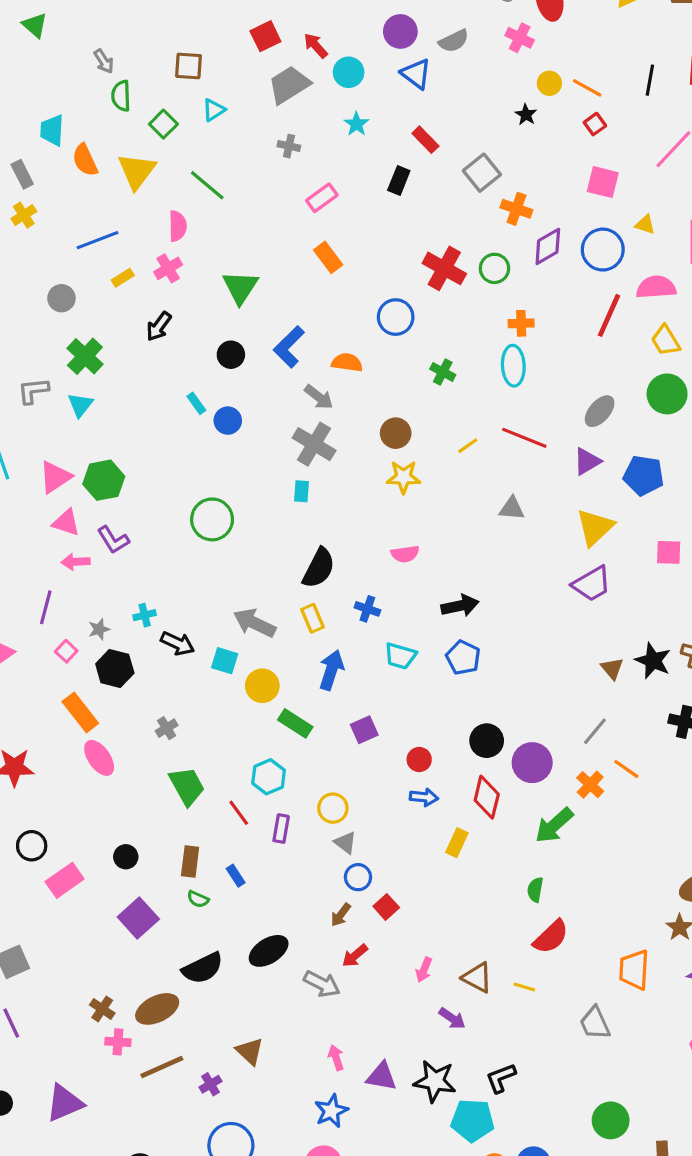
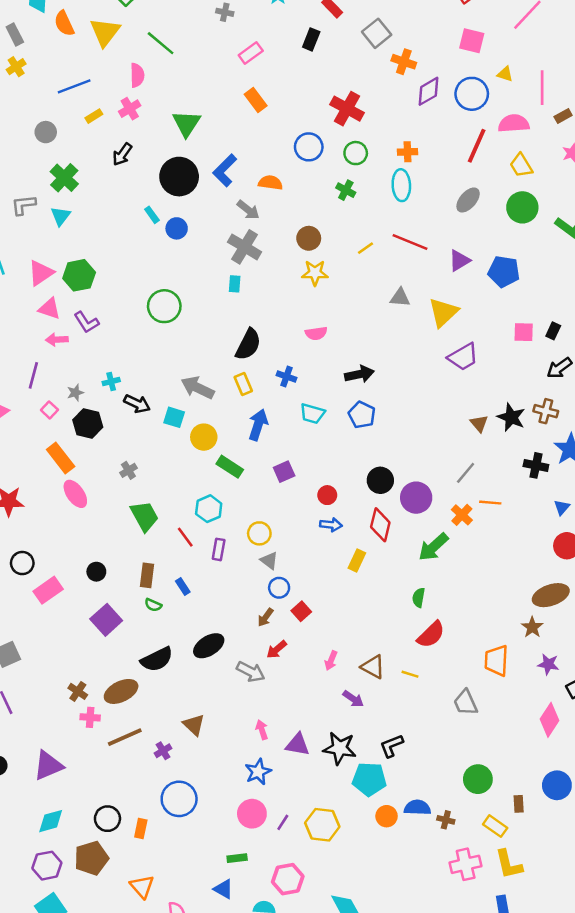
green circle: (494, 268) -> (356, 153), moved
black circle: (231, 355) -> (179, 177), size x1.8
gray ellipse: (600, 411) -> (468, 200), moved
yellow triangle: (595, 527) -> (443, 312), moved
orange line: (626, 769) -> (490, 503), turned -30

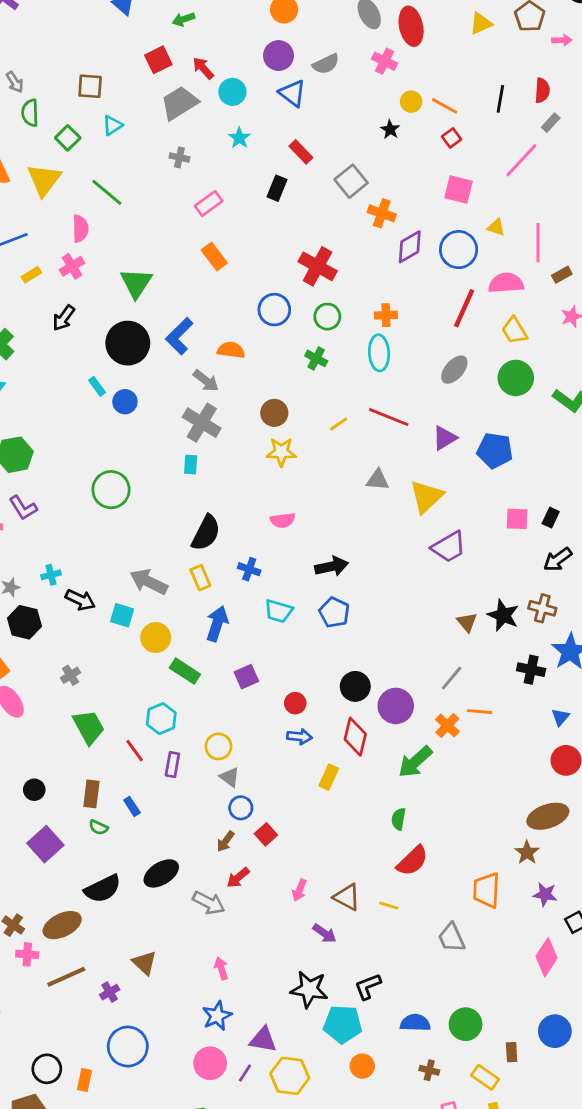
purple triangle: (298, 745) -> (263, 1040), moved
blue semicircle: (417, 808) -> (415, 1023), moved

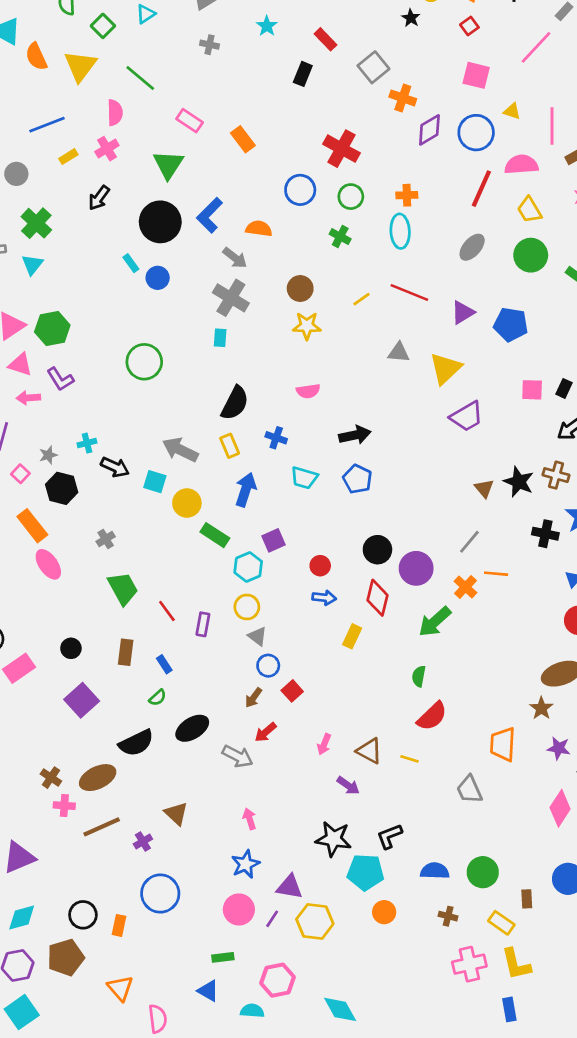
pink rectangle: (209, 204) -> (190, 121), moved, turned 70
cyan hexagon: (161, 719) -> (248, 567), moved
green semicircle: (98, 827) -> (158, 698), moved, turned -66

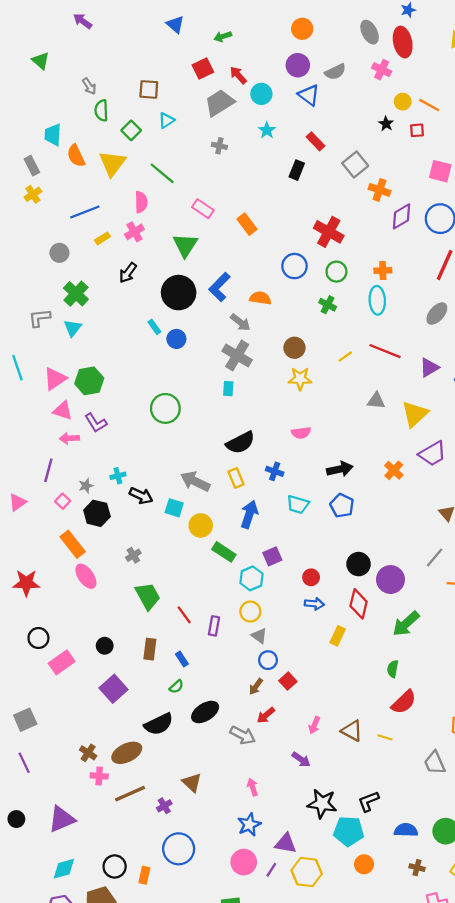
red square: (469, 26) -> (417, 130), moved, turned 32
black semicircle: (235, 403) -> (240, 443), turned 36
orange cross: (465, 587) -> (394, 470), moved
purple arrow: (348, 786) -> (301, 759), moved

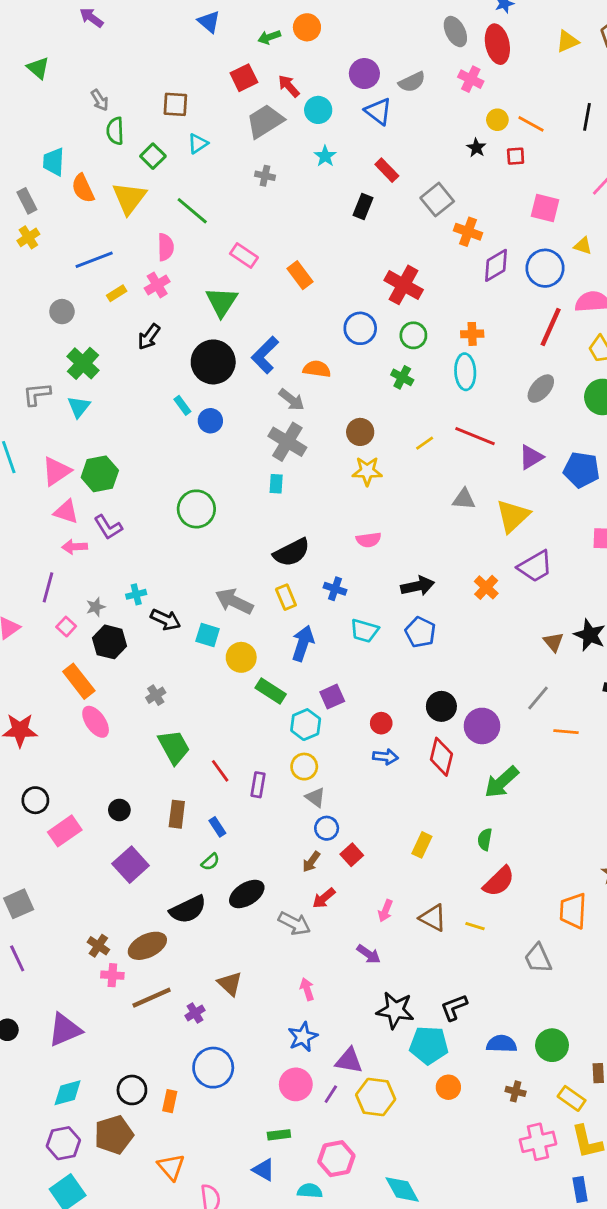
orange circle: (302, 29) -> (307, 27), moved
yellow rectangle: (338, 636) -> (422, 845), moved

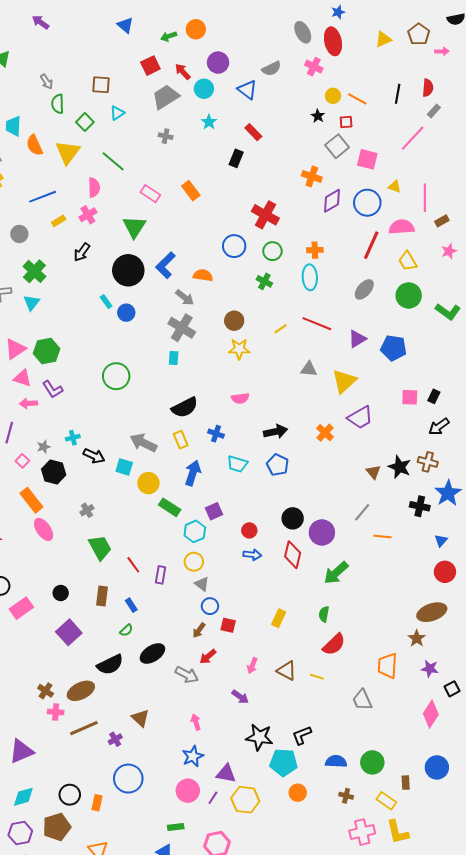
purple circle: (364, 74) -> (218, 63), moved
gray square: (437, 200) -> (337, 146), moved
orange rectangle: (300, 275) -> (191, 191), moved
red square: (352, 855) -> (228, 625), turned -35

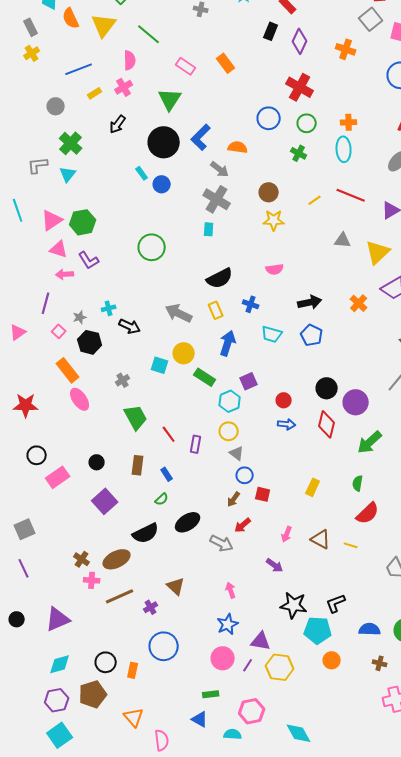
purple diamond: (332, 201) -> (300, 41), moved, turned -35
cyan square: (124, 467) -> (160, 365), moved

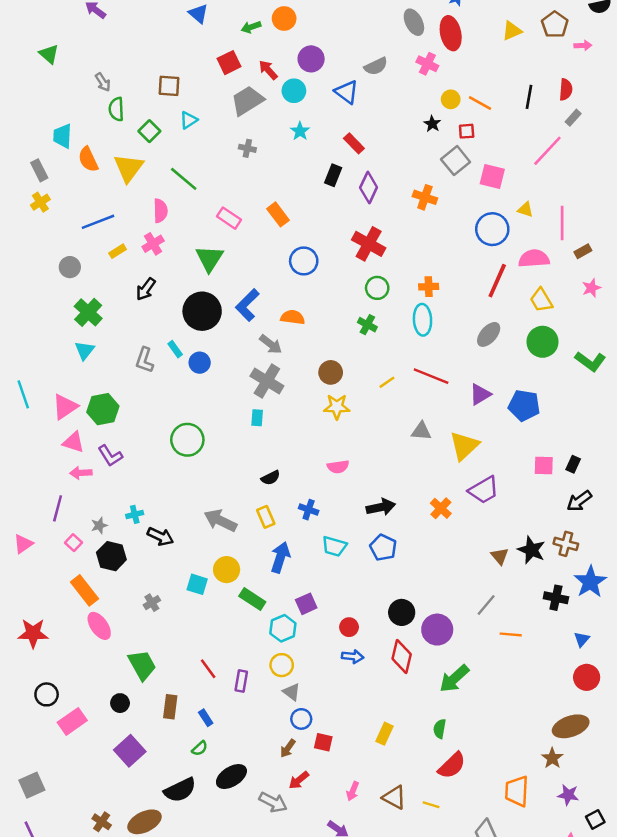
blue circle: (269, 118) -> (304, 261), moved
gray L-shape: (38, 165) -> (145, 360), moved, turned -65
black semicircle: (220, 278) -> (271, 478), size x0.6
green trapezoid: (136, 417) -> (142, 665), moved

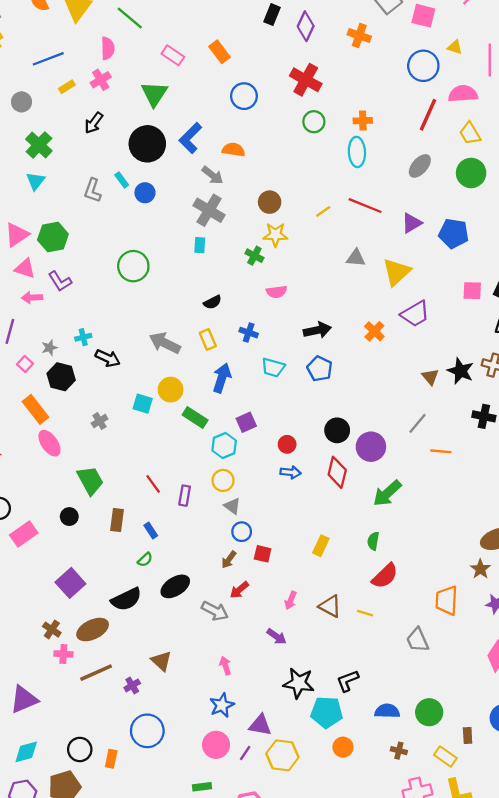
green cross: (367, 325) -> (254, 256), moved
purple square: (130, 751) -> (70, 583), moved

